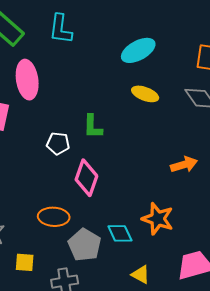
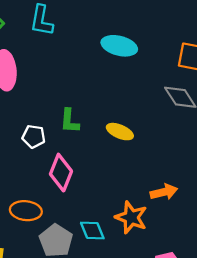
cyan ellipse: (138, 50) -> (119, 46), turned 40
yellow ellipse: (145, 94) -> (120, 132), moved
orange arrow: (184, 165) -> (164, 192), moved

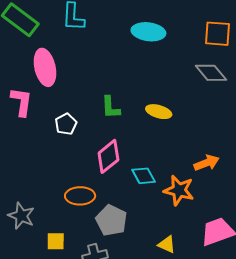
white pentagon: (34, 136) -> (66, 124), moved, turned -30
pink diamond: (61, 173) -> (108, 156), turned 36
cyan diamond: (92, 230) -> (144, 176), moved

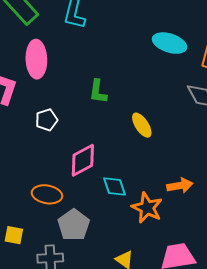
cyan ellipse: (148, 32) -> (170, 43), moved
green L-shape: (111, 107) -> (98, 92), moved
yellow ellipse: (159, 112) -> (142, 125), turned 30

